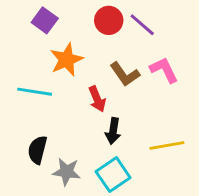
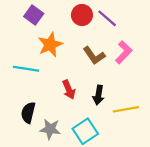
pink L-shape: (164, 70) -> (124, 52), turned 70
red arrow: (97, 99) -> (69, 90), moved
black arrow: (113, 131) -> (98, 95), moved

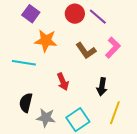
orange star: (50, 45) -> (46, 41), turned 30
black arrow: (98, 95) -> (102, 87), moved
yellow line: (126, 109) -> (115, 113), moved, turned -60

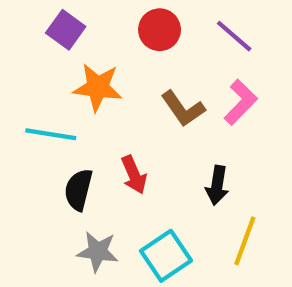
purple line: (98, 17) -> (234, 36), moved
black semicircle: (26, 103) -> (78, 190), moved

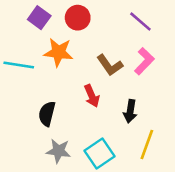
red circle: (160, 30) -> (78, 18), moved
cyan line: (51, 134) -> (19, 65), moved
red arrow: (134, 175) -> (92, 96), moved

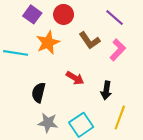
orange star: (58, 52) -> (48, 43), turned -30
brown L-shape: (110, 65) -> (90, 40), moved
red arrow: (92, 96) -> (75, 78), turned -36

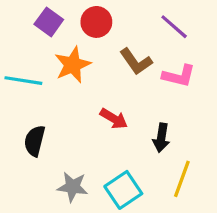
pink L-shape: (118, 50) -> (179, 76), turned 60
black semicircle: (39, 93) -> (35, 141), moved

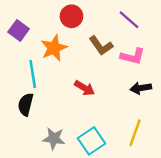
purple square: (49, 22) -> (19, 30), moved
cyan line: (23, 81) -> (33, 74), moved, turned 72
black arrow: (161, 138) -> (141, 88), moved, turned 72

